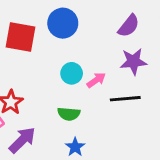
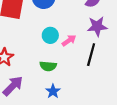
black line: (125, 99) -> (91, 55), turned -70

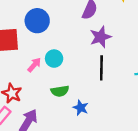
pink arrow: (69, 41) -> (34, 65), moved
blue star: (53, 91) -> (81, 108), moved

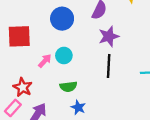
blue circle: (37, 21) -> (62, 19), moved
blue star: (81, 108) -> (78, 107), moved

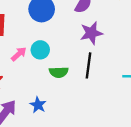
green semicircle: (68, 87) -> (59, 72), moved
blue star: (78, 107) -> (38, 105), moved

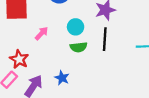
cyan circle: (40, 50) -> (76, 27), moved

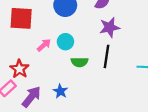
cyan circle: (76, 27) -> (65, 42), moved

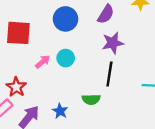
green semicircle: (80, 62) -> (91, 99), moved

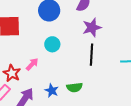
pink arrow: (43, 62) -> (32, 64), moved
green semicircle: (91, 99) -> (74, 87), moved

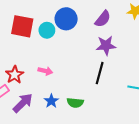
cyan circle: (52, 44) -> (47, 30), moved
pink arrow: (32, 64) -> (45, 71), moved, turned 48

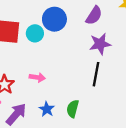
green semicircle: (75, 103) -> (73, 109), turned 105

